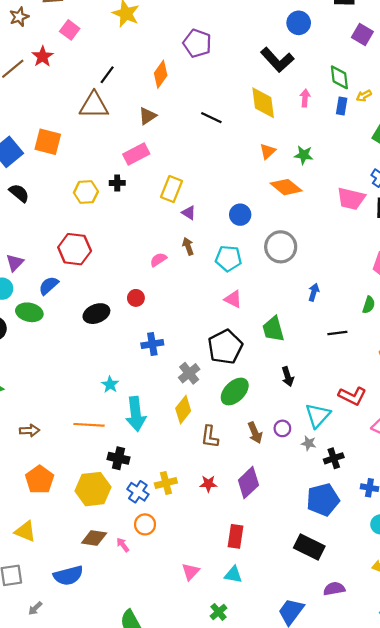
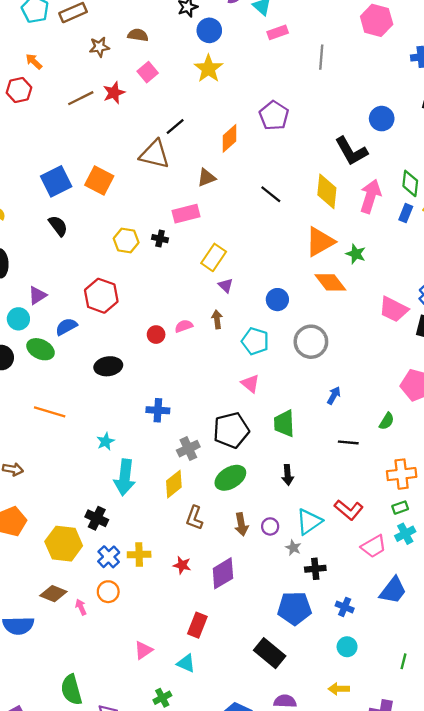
pink arrow: (305, 98) -> (370, 196), size x1.8
orange triangle: (268, 151) -> (320, 242), size x1.8
red circle: (136, 298) -> (156, 335), moved
orange line: (89, 425) -> (50, 412), moved

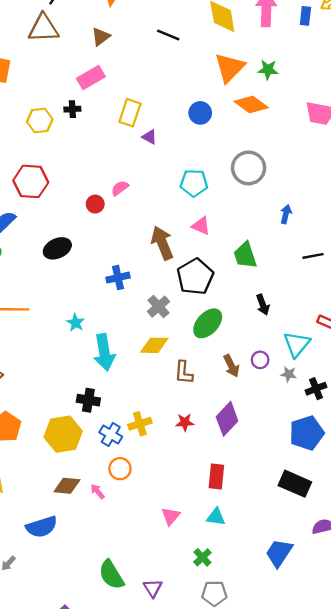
blue circle: (277, 300) -> (200, 113), moved
brown arrow: (217, 319) -> (162, 243), moved, size x1.8
yellow diamond: (174, 484) -> (154, 345), turned 56

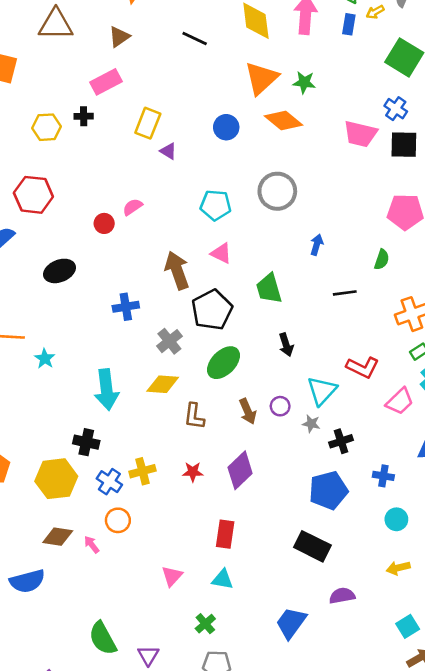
cyan star: (76, 323) -> (45, 359), moved

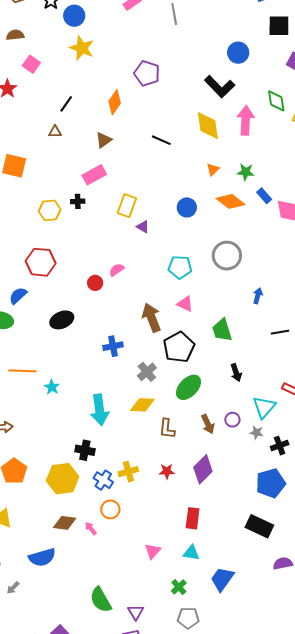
brown triangle: (56, 24) -> (55, 132), size x0.5
blue rectangle: (349, 24) -> (264, 196), moved, turned -49
orange triangle: (261, 78) -> (213, 169), size x0.5
blue trapezoid: (291, 623) -> (222, 579), moved

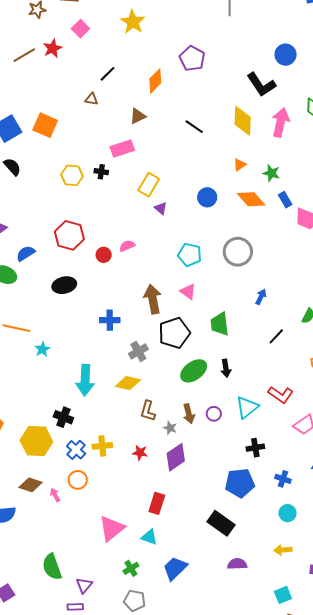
red hexagon: (41, 262) -> (69, 235), moved
black line: (280, 332) -> (276, 336), turned -48
green ellipse: (189, 387) -> (194, 371), moved
gray star: (256, 433) -> (170, 428), moved
pink triangle: (153, 551) -> (112, 528), size x1.6

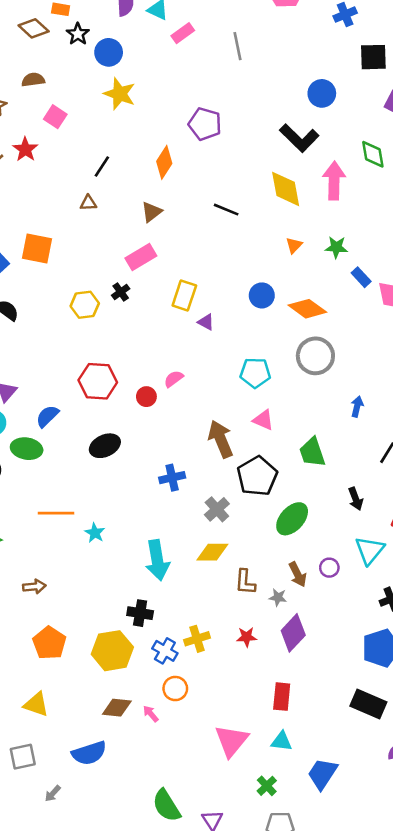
black cross: (101, 172) -> (121, 292), turned -32
orange diamond: (251, 199) -> (307, 309), moved
black arrow: (226, 368) -> (356, 499), moved

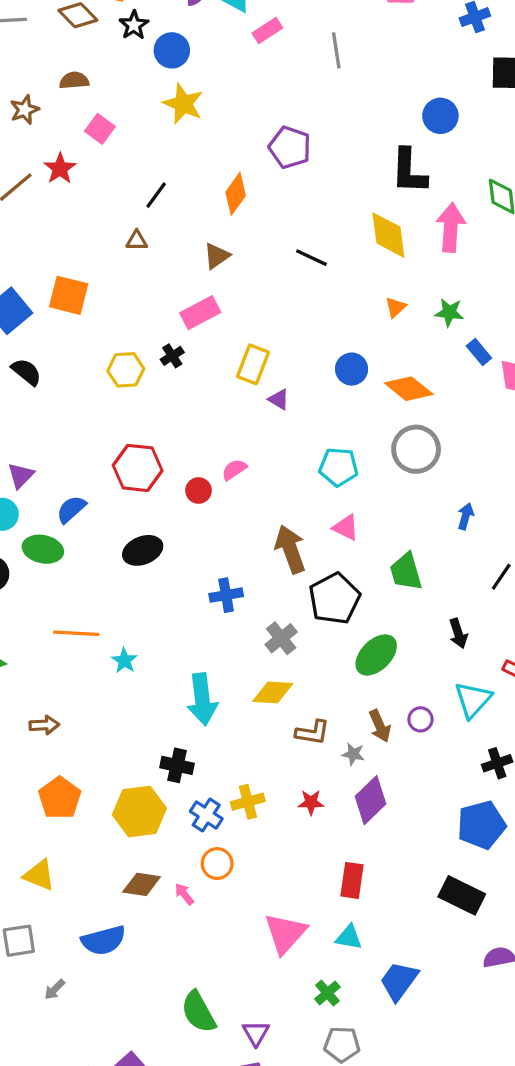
black L-shape: (299, 138) -> (409, 171), turned 45
brown L-shape: (245, 582) -> (312, 732), turned -88

